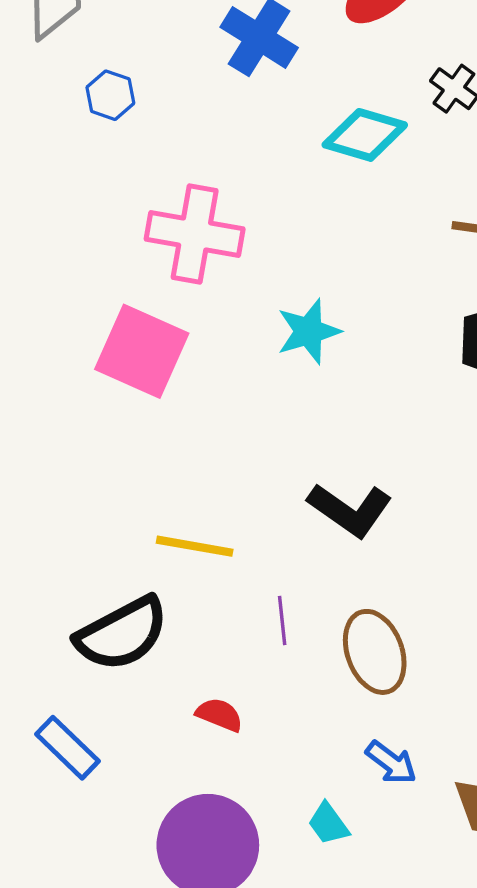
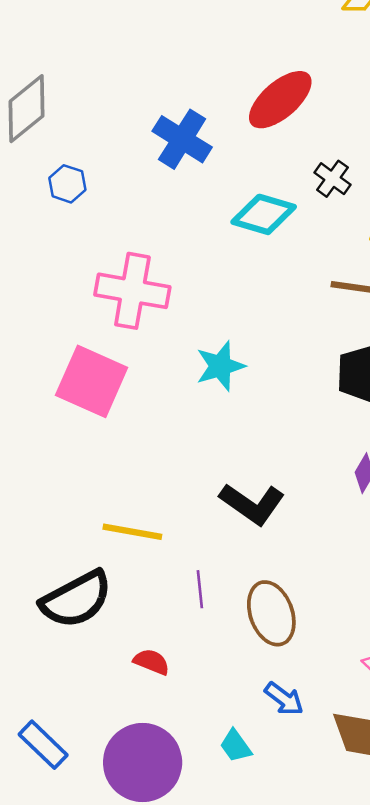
blue rectangle: (67, 748) -> (43, 745), moved

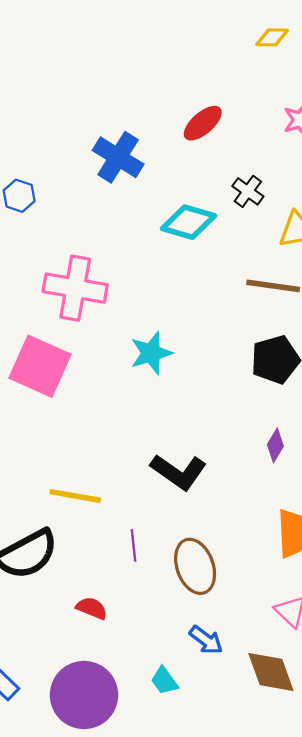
red ellipse: (280, 100) -> (203, 123), size x0.7

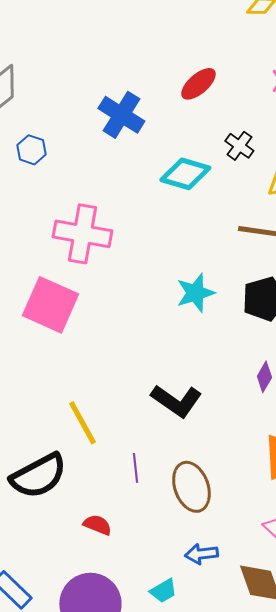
cyan star: (151, 353) -> (195, 293), moved
yellow line: (75, 496) -> (82, 423), turned 51
blue arrow: (206, 640) -> (201, 554), turned 136
cyan trapezoid: (164, 681) -> (163, 591), turned -84

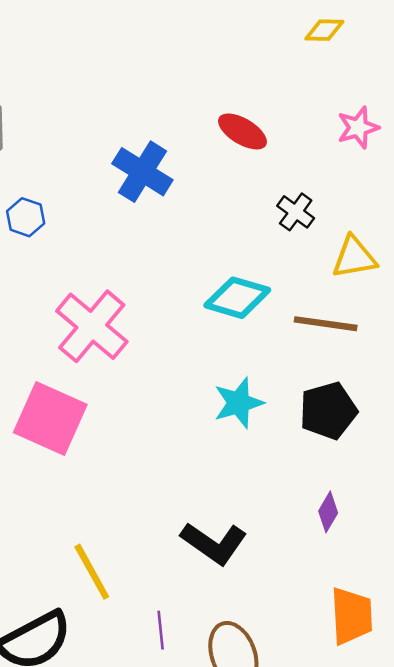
red ellipse: (198, 84) -> (242, 131), turned 72
cyan diamond: (185, 174) -> (237, 298), moved
pink cross: (82, 234) -> (92, 326), turned 30

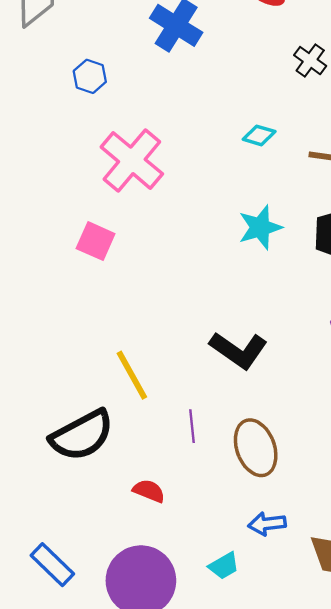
blue hexagon: (26, 217) -> (90, 76), moved
cyan diamond: (237, 298) -> (259, 135), size x0.6
pink square: (50, 418) -> (96, 241), size x0.6

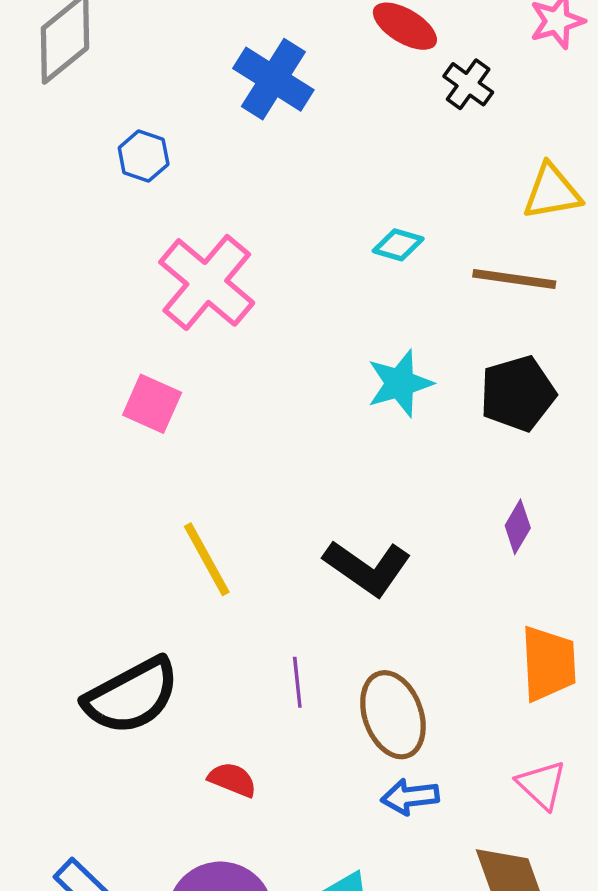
black cross: (310, 61) -> (468, 84), moved
yellow line: (132, 375) -> (207, 559), moved
blue arrow: (267, 524) -> (410, 797), moved

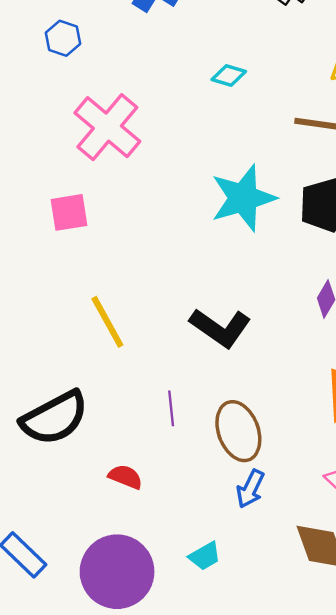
cyan diamond: (398, 245) -> (229, 75), moved
cyan star: (400, 383) -> (243, 198), size x1.4
pink square: (152, 404) -> (69, 212), turned -33
blue arrow: (410, 797) -> (250, 489), turned -57

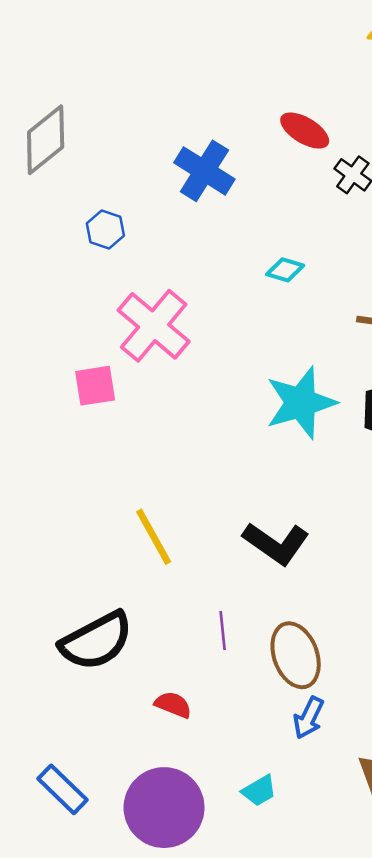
pink square: (69, 212) -> (95, 386), moved

